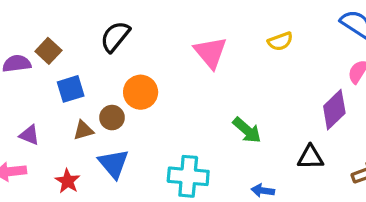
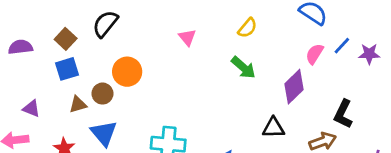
yellow semicircle: (280, 41) -> (247, 28), turned -30
brown square: (48, 51) -> (66, 39), moved
pink triangle: (210, 52) -> (187, 37), size x0.6
green arrow: (247, 130) -> (243, 68), moved

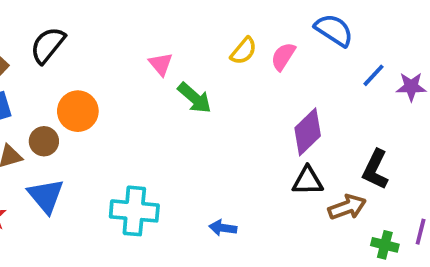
pink semicircle: (314, 54) -> (283, 57), moved
green arrow: (243, 68) -> (195, 98), moved
black triangle: (273, 128) -> (308, 181), moved

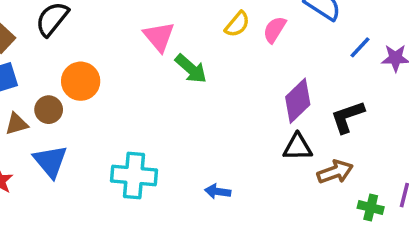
pink triangle: (161, 64) -> (159, 37), size x1.4
black L-shape: (375, 170) -> (348, 117), moved, turned 45

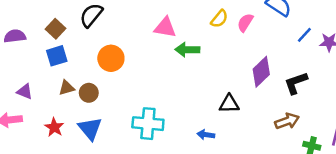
pink triangle: (159, 37) -> (165, 27), turned -40
green arrow: (191, 69) -> (187, 50), turned 140
brown circle: (49, 110) -> (89, 93), moved
black triangle: (298, 147) -> (229, 104), moved
blue triangle: (50, 161) -> (90, 129), moved

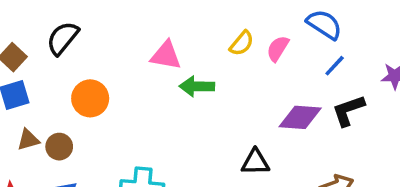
blue line: (304, 35) -> (335, 66), moved
purple diamond: (261, 72) -> (300, 117), turned 48
black L-shape: (296, 83) -> (348, 110), moved

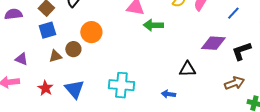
black L-shape: (348, 110) -> (241, 51), moved
brown circle: (59, 147) -> (73, 49), moved

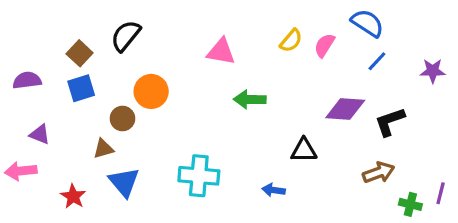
purple semicircle: (13, 14) -> (27, 80), moved
green arrow: (153, 25) -> (250, 99), moved
brown triangle: (55, 56) -> (103, 149), moved
red star: (45, 88) -> (73, 196), moved

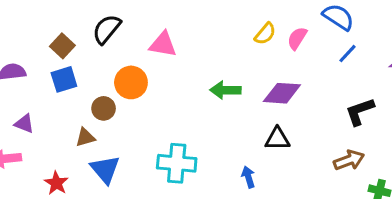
pink triangle: (221, 52) -> (163, 44), moved
purple diamond: (345, 109) -> (282, 93), moved
blue arrow: (274, 190) -> (248, 177), turned 65

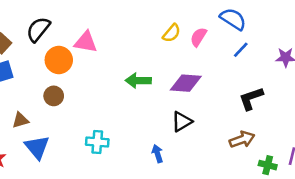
orange circle: (131, 82) -> (59, 60), moved
brown circle: (104, 108) -> (54, 96), moved
black triangle: (277, 139) -> (182, 122), turned -30
cyan cross: (177, 163) -> (97, 142), size x0.7

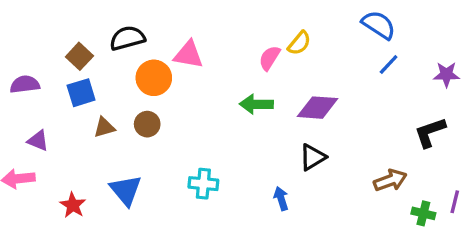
black semicircle: (38, 29) -> (127, 38), turned 36
pink semicircle: (198, 37) -> (270, 58), moved
black L-shape: (251, 98) -> (430, 132), moved
brown triangle: (20, 120) -> (104, 127), moved

